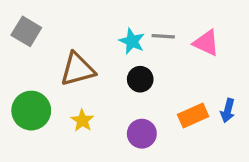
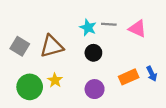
gray square: (26, 31) -> (20, 46), moved
green circle: (31, 111) -> (30, 87), moved
blue arrow: (228, 111) -> (152, 74), turned -40

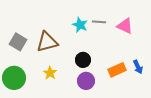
black circle: (93, 53) -> (83, 60), moved
green circle: (30, 87) -> (14, 78), moved

